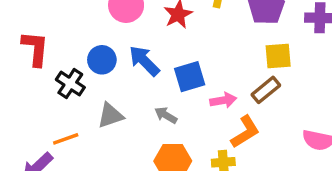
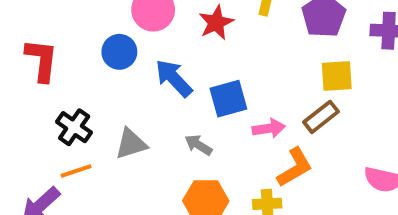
blue circle: (102, 60) -> (119, 52), moved
black cross: (70, 84) -> (74, 127), moved

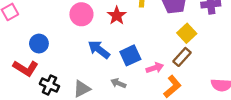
blue circle: (119, 52) -> (39, 44), moved
red L-shape: (41, 60) -> (26, 68), moved, turned 125
yellow square: (337, 76) -> (187, 33), turned -30

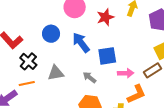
blue circle: (39, 44) -> (51, 34), moved

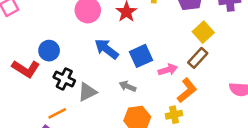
blue circle: (51, 34) -> (49, 51), moved
black cross: (28, 61) -> (64, 79), moved

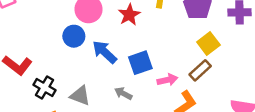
blue circle: (49, 51) -> (74, 36), moved
black cross: (64, 79) -> (44, 88), moved
gray triangle: (87, 92) -> (80, 96), turned 42

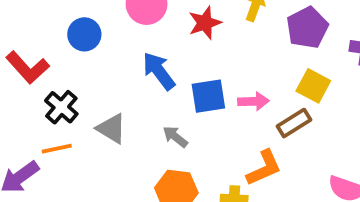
blue circle: (74, 36) -> (84, 34), moved
yellow square: (208, 43) -> (313, 86), turned -35
pink arrow: (167, 80) -> (253, 101), moved

